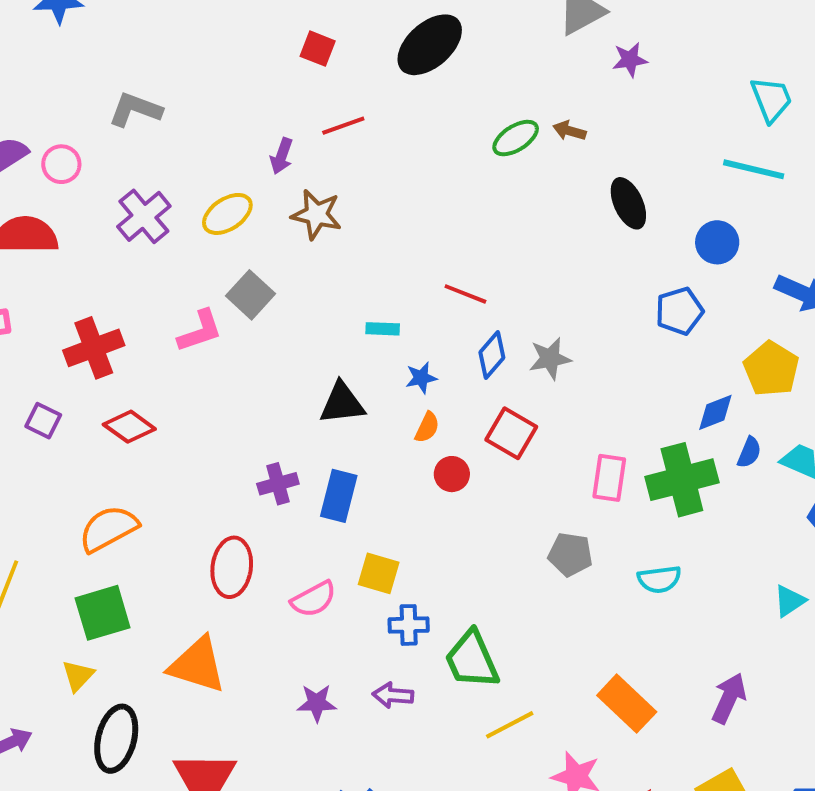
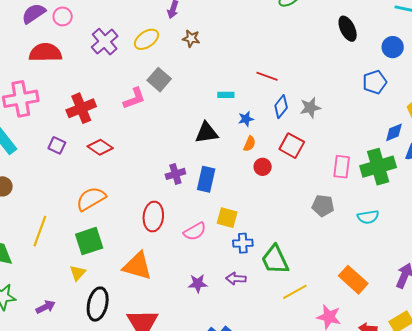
brown star: (316, 215) -> (191, 38), size x0.7

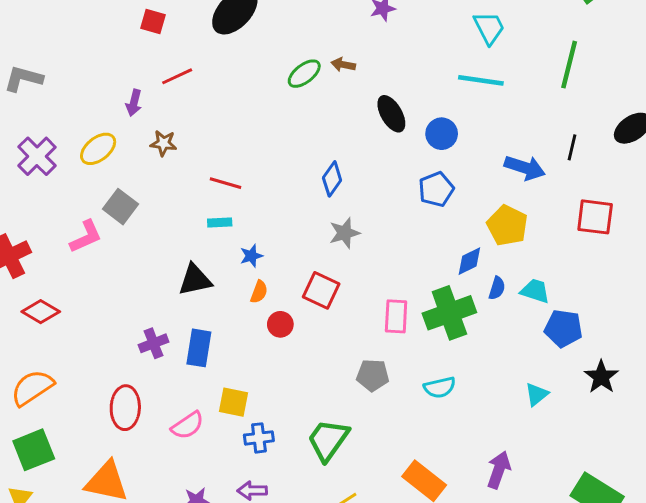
blue circle: (393, 47) -> (442, 134), moved
red line: (267, 76) -> (226, 183), moved
blue diamond: (281, 107) -> (332, 179), moved
green trapezoid: (275, 260) -> (328, 440), moved, turned 64

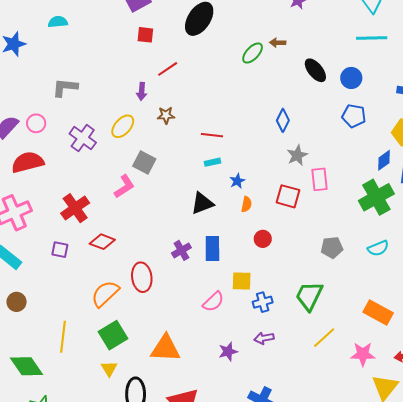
blue pentagon: (436, 189) -> (354, 116), turned -30
pink rectangle: (396, 316) -> (319, 179), moved
red circle: (280, 324) -> (263, 239), moved
red ellipse: (125, 408) -> (142, 277), moved

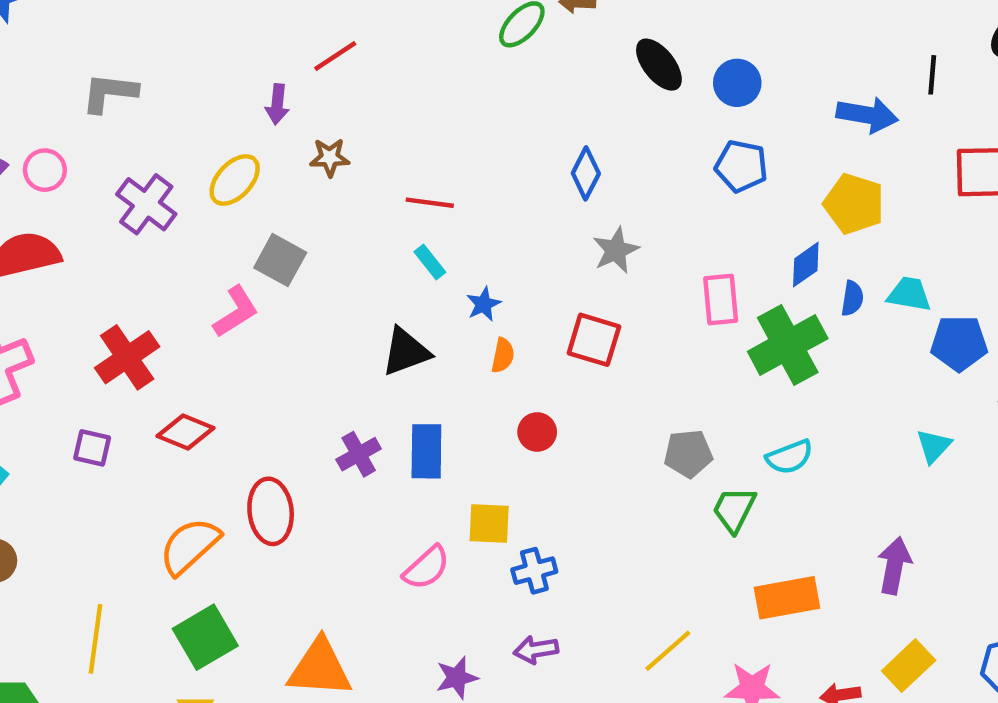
cyan rectangle: (212, 162) -> (430, 262), turned 63
pink rectangle: (319, 179) -> (721, 299), moved
green trapezoid: (309, 296) -> (734, 509), moved, size x0.7
orange rectangle: (378, 313) -> (787, 598), turned -40

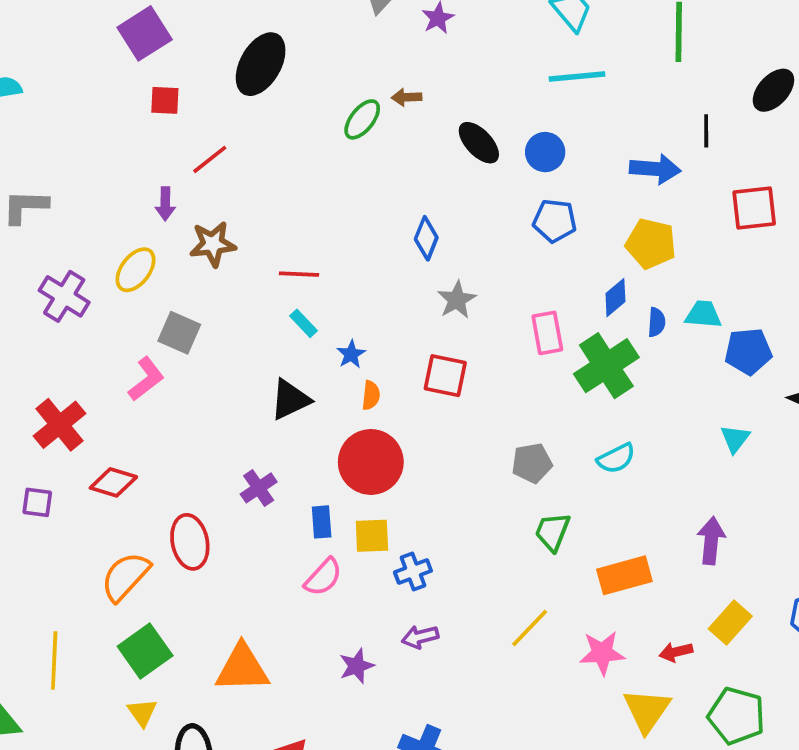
brown star: (330, 157) -> (213, 244), size x1.4
red circle: (537, 432) -> (371, 462), moved, size x2.0
blue rectangle: (426, 451) -> (322, 522), moved, size x0.7
green trapezoid: (734, 509) -> (552, 532), moved

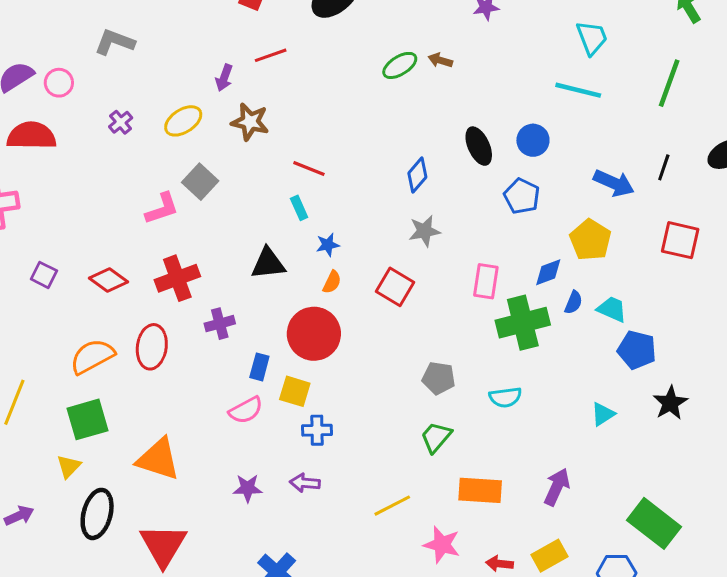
black ellipse: (479, 143) -> (479, 146), moved
purple cross: (64, 296) -> (121, 122), size x0.6
red cross: (60, 425) -> (177, 278), moved

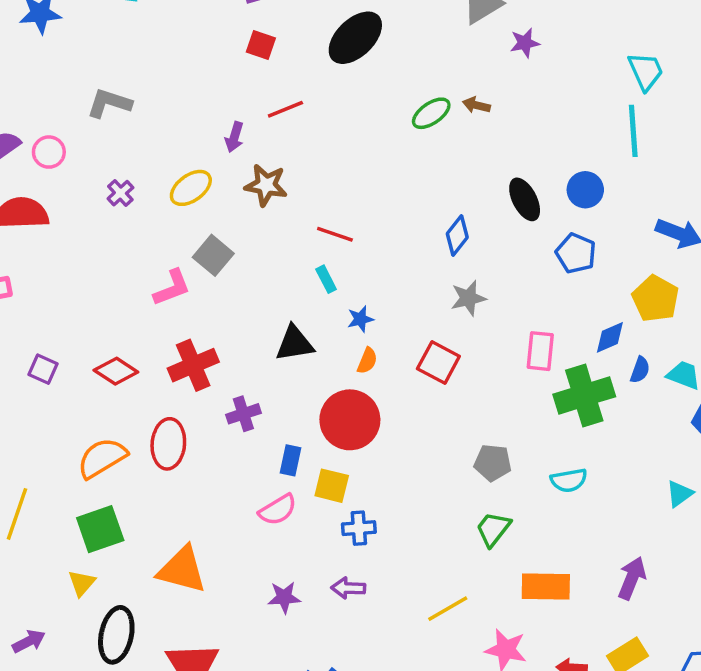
cyan line: (578, 90) -> (633, 131), turned 75

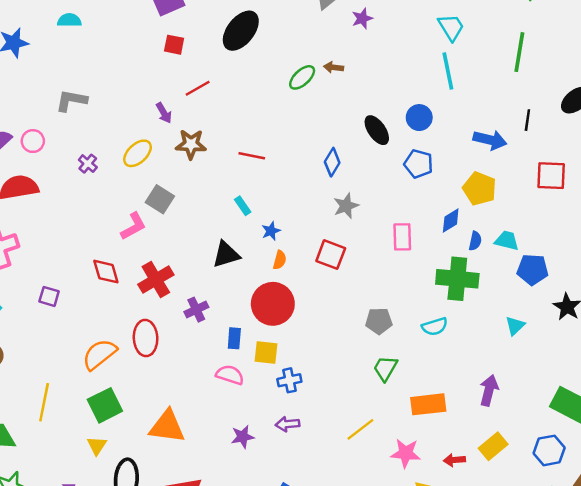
purple arrow: (234, 137) -> (164, 113), turned -40
red line: (335, 234) -> (252, 156), moved
red diamond: (116, 371) -> (106, 272), moved, turned 48
green cross: (584, 395) -> (457, 279), moved, turned 30
pink semicircle: (278, 510) -> (230, 375), turned -124

